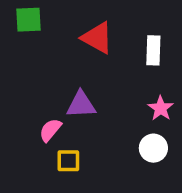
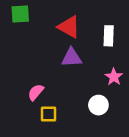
purple triangle: (81, 105) -> (72, 58), moved
white circle: (153, 148) -> (98, 105), moved

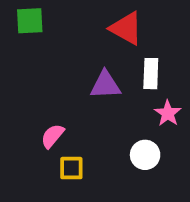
red triangle: (69, 27) -> (126, 28), moved
white rectangle: (109, 36) -> (151, 74), moved

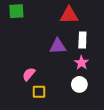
red triangle: (126, 28) -> (69, 15), turned -30
pink star: (168, 113) -> (81, 63), moved

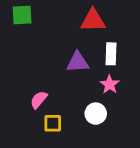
white circle: (79, 84) -> (96, 114), moved

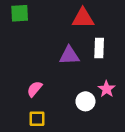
pink star: (110, 84) -> (107, 89), moved
yellow square: (53, 123) -> (37, 119), moved

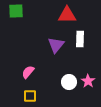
purple triangle: (69, 55) -> (56, 45), turned -48
pink star: (107, 89) -> (88, 81), moved

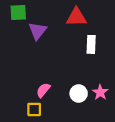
purple triangle: (56, 45) -> (38, 31), moved
pink semicircle: (28, 72) -> (43, 90), moved

